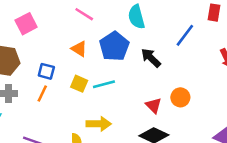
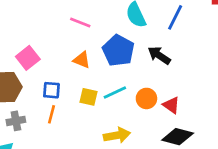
pink square: (26, 24) -> (28, 58), moved
blue line: (185, 35) -> (175, 17), moved
orange circle: (180, 97) -> (146, 98), moved

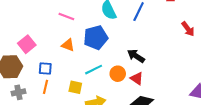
blue pentagon: (118, 51) -> (96, 37), turned 30
black arrow: (159, 55) -> (136, 56), moved
yellow square: (89, 97) -> (75, 87), moved

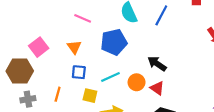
orange triangle: (68, 45) -> (74, 47), moved, turned 32
blue square: (45, 68) -> (79, 72), moved

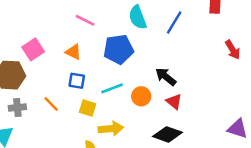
orange triangle: (74, 47) -> (73, 52), turned -32
red triangle: (157, 88) -> (174, 102), moved
orange line: (58, 94) -> (51, 104), turned -64

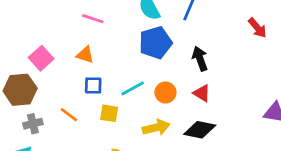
blue pentagon: (118, 49) -> (155, 43), moved
black arrow: (166, 77) -> (200, 59), moved, turned 40
yellow arrow: (111, 129) -> (156, 128), moved

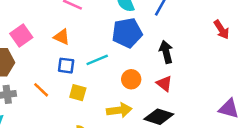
cyan line: (133, 88) -> (97, 60), moved

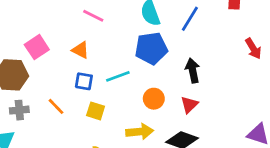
red triangle: (164, 84) -> (189, 105), turned 36

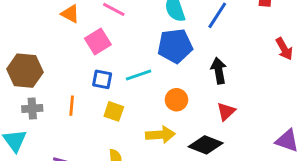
pink square: (37, 47) -> (98, 41), moved
orange triangle: (80, 50) -> (70, 14), moved
red triangle: (189, 105) -> (226, 111), moved
orange line: (56, 106) -> (72, 106), turned 48

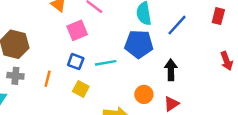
orange circle: (176, 100) -> (144, 94), moved

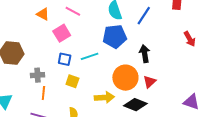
gray cross: (15, 76) -> (37, 75), moved
orange line: (48, 79) -> (43, 93), moved
orange circle: (144, 94) -> (125, 78), size x1.6

